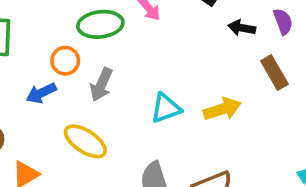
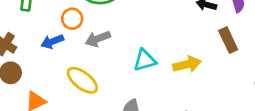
gray arrow: (101, 85) -> (98, 39), turned 40

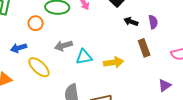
gray arrow: (98, 39) -> (63, 46), moved
blue arrow: (52, 41) -> (19, 48), moved

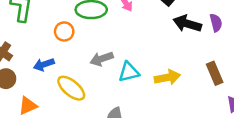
black arrow: (131, 22) -> (187, 24), size x1.5
brown rectangle: (144, 48) -> (215, 73), moved

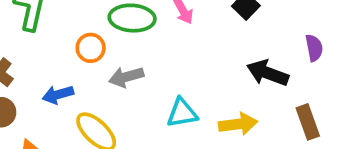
black arrow: (187, 24) -> (268, 73), moved
gray arrow: (102, 59) -> (126, 77), moved

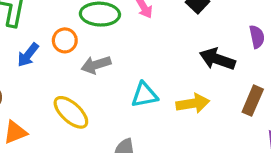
blue arrow: (58, 95) -> (28, 55), moved, turned -35
brown rectangle: (308, 122) -> (253, 101), turned 44

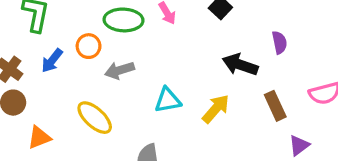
brown rectangle: (253, 101) -> (275, 106), turned -48
yellow arrow: (193, 103) -> (216, 109), turned -40

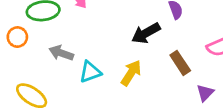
black arrow: (240, 65) -> (146, 33), turned -40
gray arrow: (120, 70) -> (61, 53), moved, turned 45

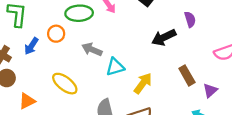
brown rectangle: (180, 63) -> (187, 75), moved
yellow arrow: (131, 73) -> (143, 83), moved

